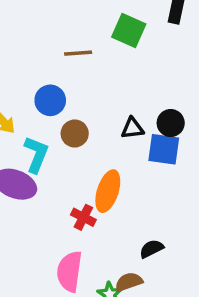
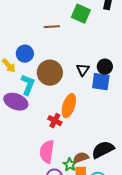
blue circle: (50, 100) -> (25, 54), moved
black triangle: (132, 128) -> (83, 70), turned -48
brown circle: (75, 134) -> (50, 73), size x1.6
black semicircle: (151, 249) -> (103, 150), moved, size x1.6

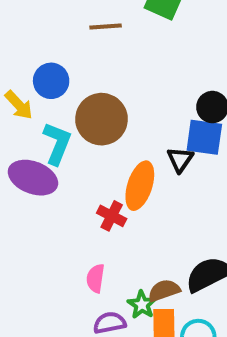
black triangle: (83, 70) -> (180, 159), moved
pink semicircle: (47, 152) -> (95, 278), size x0.6

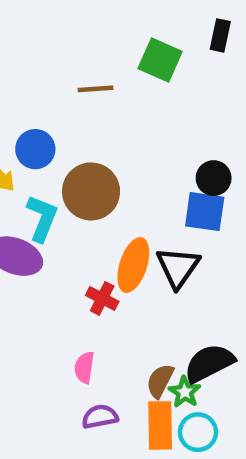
black triangle: (180, 159) -> (178, 267), moved, size x1.5
brown semicircle: (164, 290) -> (160, 381), turned -44
green star: (142, 305) -> (185, 392), moved

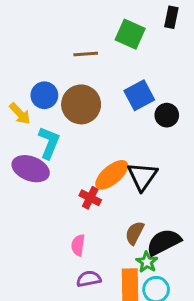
brown circle: (91, 191) -> (81, 104), moved
blue square: (205, 212) -> (139, 95), moved, turned -36
orange ellipse: (133, 265) -> (112, 175), turned 32
brown semicircle: (160, 381) -> (135, 233), moved

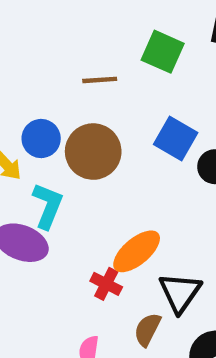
blue square: (139, 95) -> (176, 139), turned -32
black triangle: (142, 176) -> (180, 293), moved
brown semicircle: (135, 233) -> (147, 329), moved

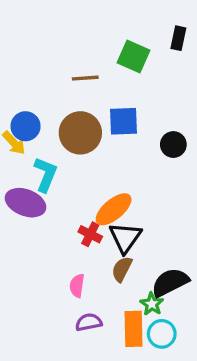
blue circle: (41, 139) -> (26, 126), moved
blue square: (176, 139) -> (124, 121), moved, turned -32
black triangle: (180, 293) -> (125, 238), moved

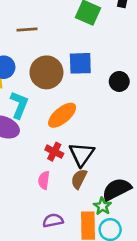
brown line: (85, 78) -> (27, 30), moved
orange ellipse: (114, 209) -> (62, 115), moved
pink semicircle: (77, 286) -> (44, 180), moved

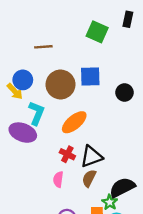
black triangle: (82, 154) -> (91, 157), turned 35

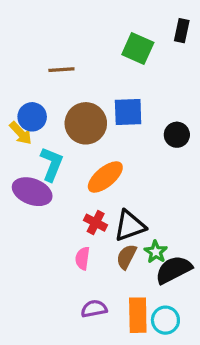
green star: (110, 202) -> (156, 252), moved

